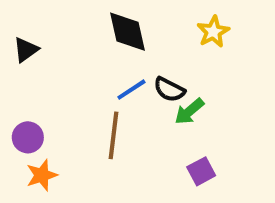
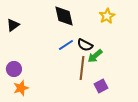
brown line: (114, 135) -> (82, 68), moved

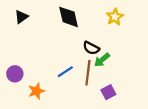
black triangle: (13, 25) -> (21, 17), moved
blue line: (66, 45) -> (65, 72), moved
orange star: (21, 88) -> (36, 91), moved

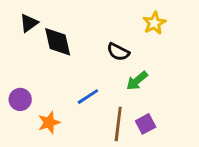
black diamond: (69, 17) -> (58, 42), moved
black semicircle: (91, 48) -> (118, 52), moved
brown line: (88, 73) -> (118, 124), moved

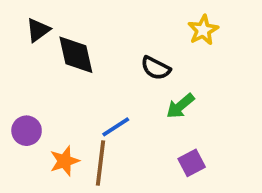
brown line: (118, 124) -> (101, 163), moved

